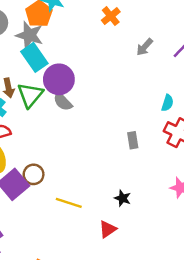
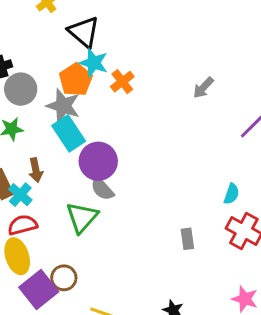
orange cross: (111, 16) -> (122, 82), moved
gray arrow: (145, 47) -> (203, 88), moved
green triangle: (30, 95) -> (82, 217), moved

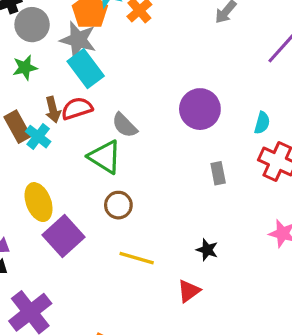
purple circle: (98, 161) -> (200, 109), moved
green triangle: (82, 217) -> (105, 157), turned -36
red semicircle: (23, 225) -> (77, 108), moved
brown circle: (64, 278) -> (118, 205), moved

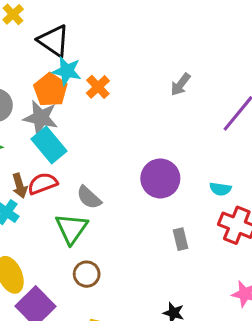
cyan semicircle: (262, 123) -> (220, 189), turned 85
green triangle: (105, 157) -> (71, 229), turned 36

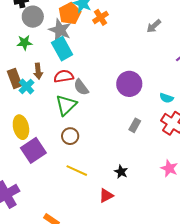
red semicircle: (43, 183) -> (64, 76), moved
gray rectangle: (181, 239) -> (135, 125), turned 32

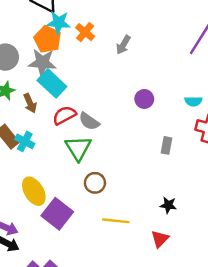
gray arrow: (154, 26) -> (123, 45), moved
brown arrow: (38, 71) -> (30, 103), moved
purple circle: (129, 84) -> (144, 99), size x0.6

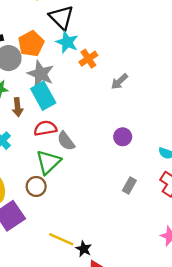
orange pentagon: (47, 39) -> (31, 44), moved
brown circle: (95, 183) -> (36, 186), moved
black star: (168, 205) -> (84, 249), moved

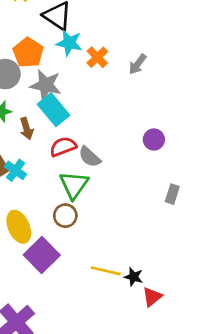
gray arrow: (119, 81) -> (138, 64), moved

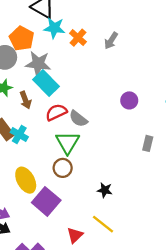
yellow line: (106, 271) -> (103, 224), moved, turned 30
black star: (134, 277) -> (105, 190), moved
red triangle: (152, 297) -> (75, 235), moved

